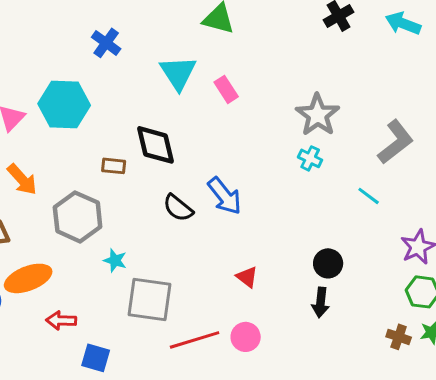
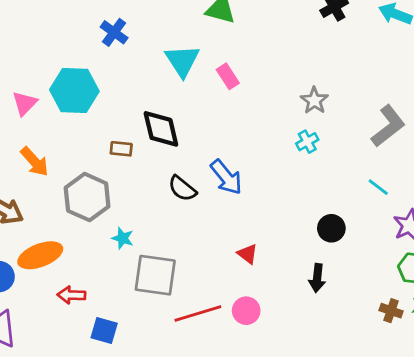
gray star: (318, 115) -> (314, 100), size x0.7
cyan cross: (310, 158) -> (307, 142), turned 35
cyan line: (369, 196) -> (378, 187), moved
black circle: (328, 263) -> (331, 228), moved

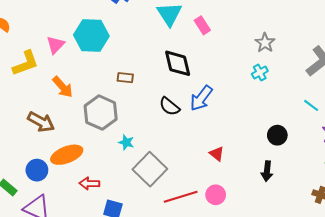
black diamond: (161, 129) -> (178, 63), moved
blue arrow: (226, 177) -> (201, 98), turned 76
gray square: (155, 275) -> (150, 169), turned 36

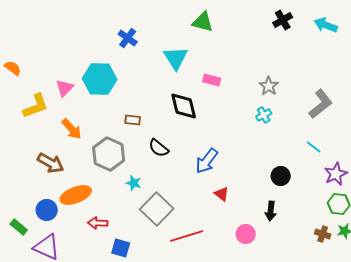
pink rectangle: (202, 25) -> (212, 80), moved, turned -42
blue arrow: (201, 98) -> (207, 161), moved
black semicircle: (169, 106) -> (159, 148), moved
pink circle: (216, 195) -> (246, 234), moved

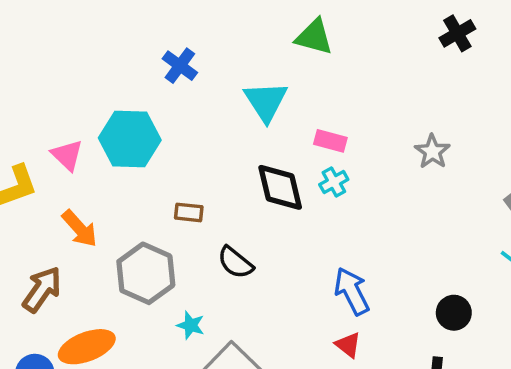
pink triangle: (65, 88) -> (67, 155), turned -30
cyan cross: (264, 115) -> (334, 182), moved
blue arrow: (207, 161) -> (352, 291), moved, turned 116
brown arrow: (51, 163) -> (42, 289), turned -84

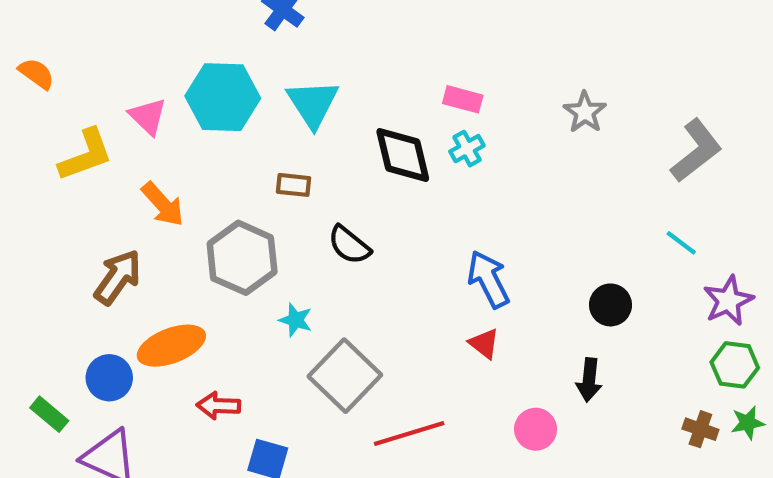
cyan triangle: (266, 101) -> (313, 104), moved

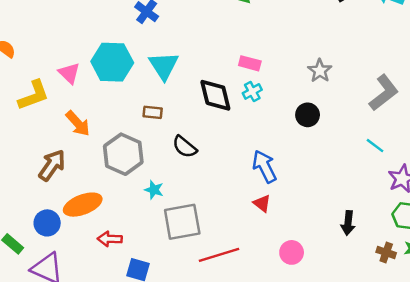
black circle: (610, 305) -> (308, 115), moved
gray square: (345, 376) -> (182, 222), turned 36
black arrow: (589, 380) -> (348, 223), moved

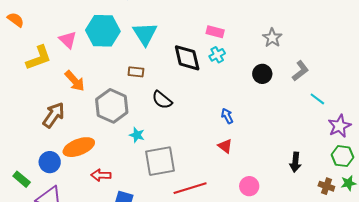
gray L-shape: (384, 93) -> (300, 71), moved, size x0.7
blue arrow: (265, 166) -> (227, 116), size x0.6

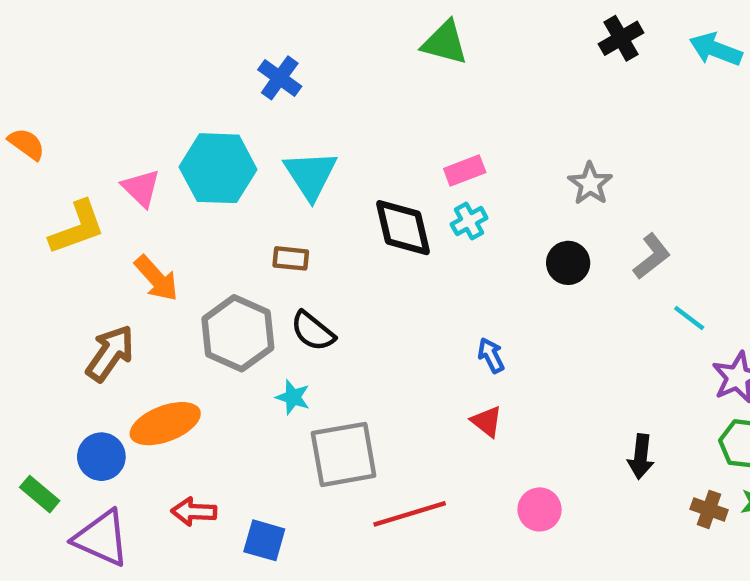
pink rectangle: (215, 32) -> (465, 170), turned -36
black semicircle: (162, 100) -> (313, 331), moved
red arrow: (101, 175) -> (194, 512), moved

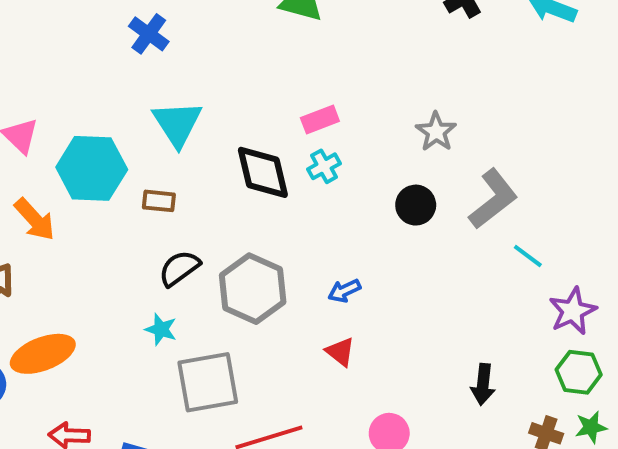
cyan hexagon: (218, 168) -> (92, 168), moved
gray L-shape: (652, 256) -> (493, 199), size x1.4
black semicircle: (313, 331) -> (179, 268), turned 105
gray hexagon: (238, 333) -> (253, 289), moved
blue arrow: (491, 355) -> (344, 291), turned -88

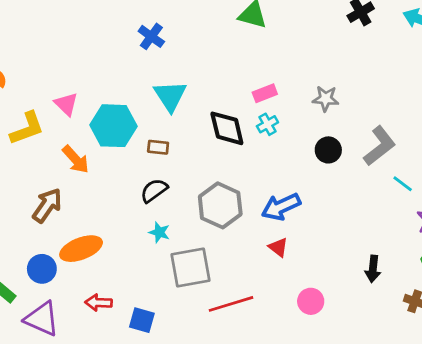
gray star: (436, 132) -> (326, 99), moved, turned -30
black semicircle: (179, 268) -> (154, 190), moved
blue arrow: (344, 291) -> (281, 207), size x1.8

